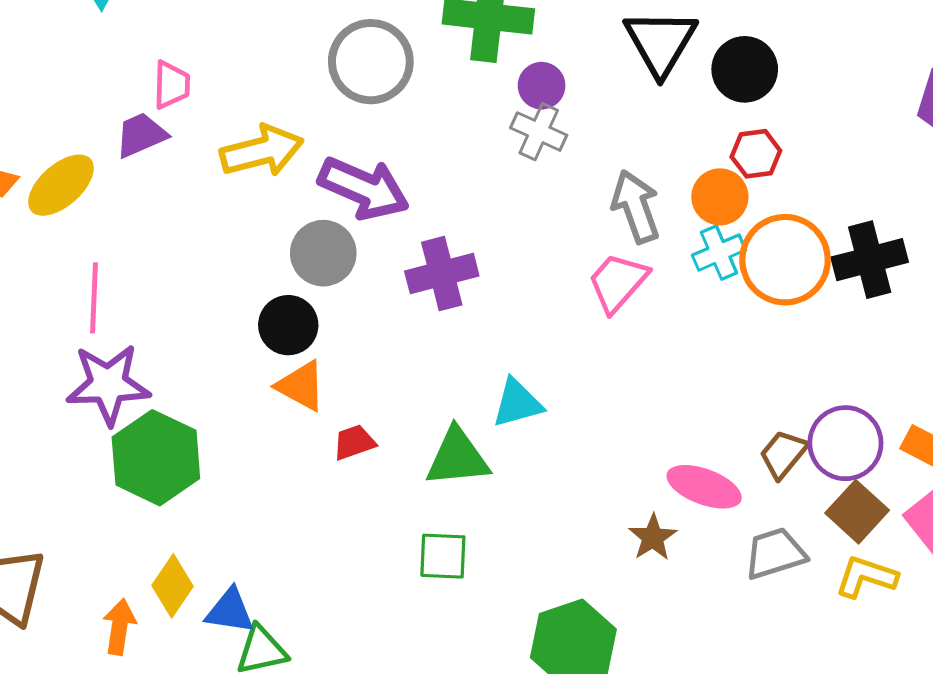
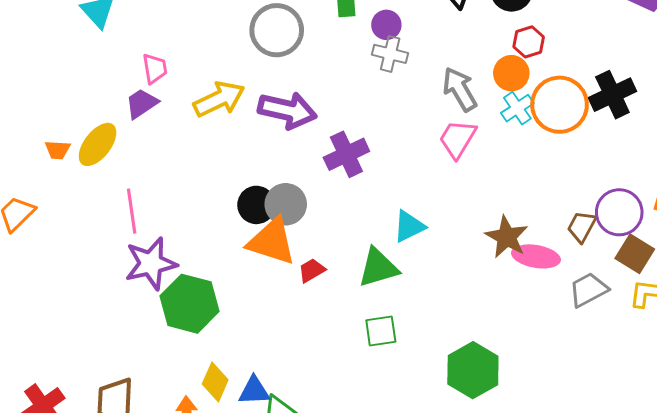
gray circle: (323, 253) -> (286, 204), moved
orange triangle: (301, 386) -> (272, 241), size x1.5
brown star: (653, 537) -> (507, 237), moved, size x1.4

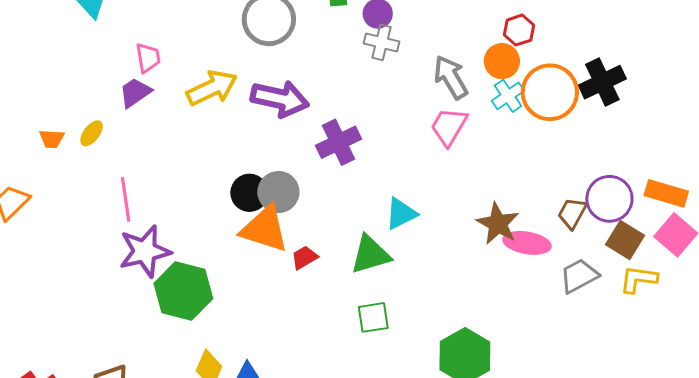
yellow ellipse: (98, 144) -> (92, 133), size x0.6

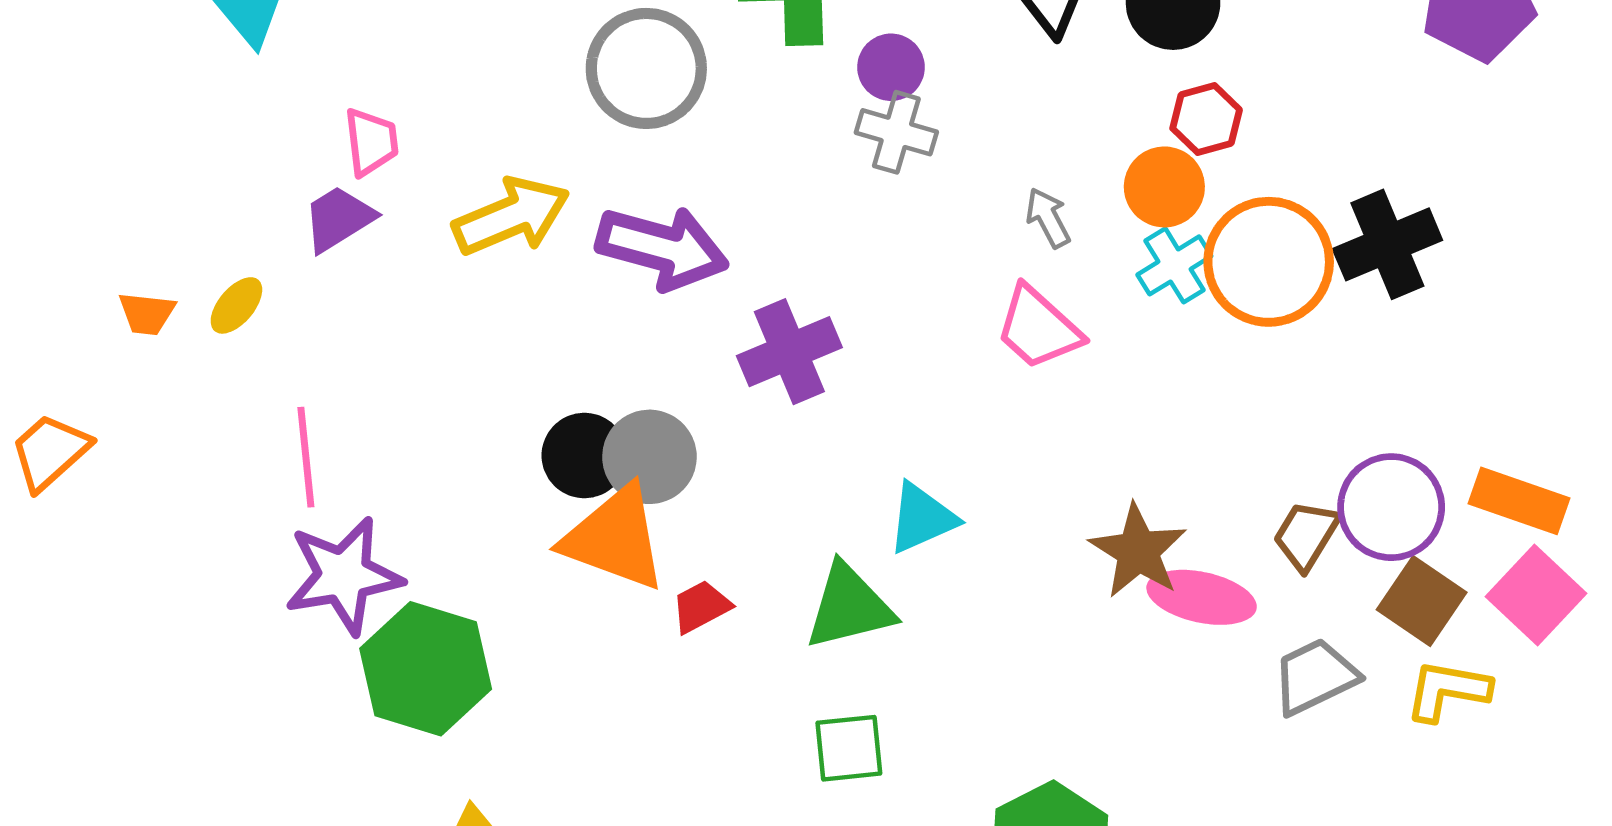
gray arrow: (451, 77) -> (1048, 218), size x0.6
pink trapezoid: (449, 126) -> (1038, 328), turned -81

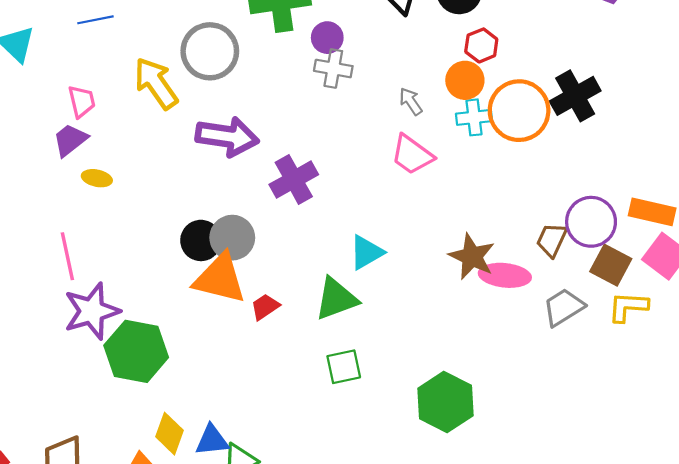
yellow arrow: (511, 216) -> (156, 83), moved, turned -96
cyan cross: (1174, 265) -> (474, 117), turned 32
yellow ellipse: (236, 305) -> (97, 178), moved, turned 68

